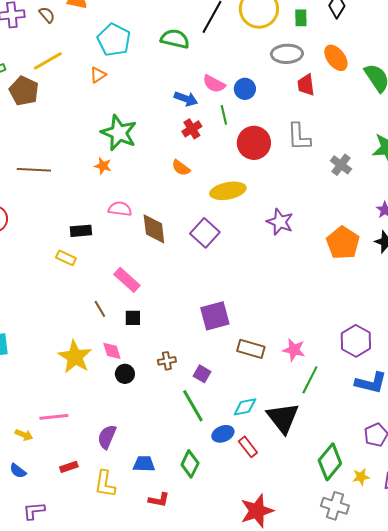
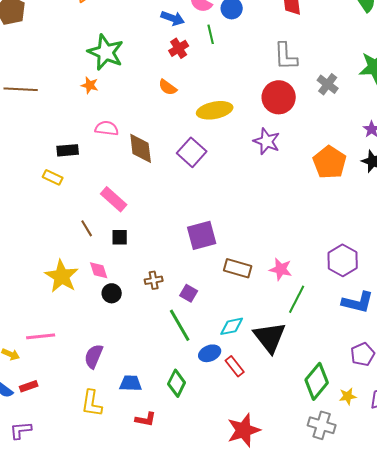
red circle: (254, 143) -> (279, 97), moved
red rectangle: (69, 467) -> (29, 386), moved

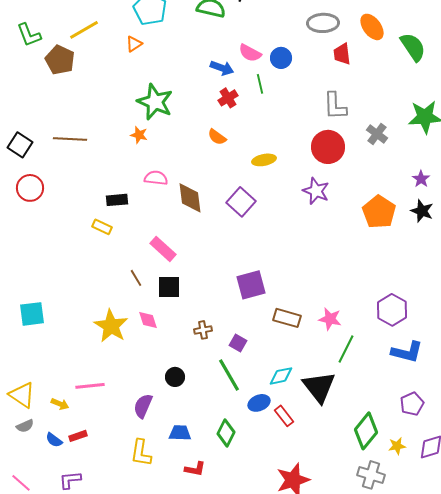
yellow ellipse: (215, 110) -> (264, 160), size x0.7
black square: (120, 237) -> (169, 287), size x1.4
black circle: (112, 293) -> (175, 377), moved

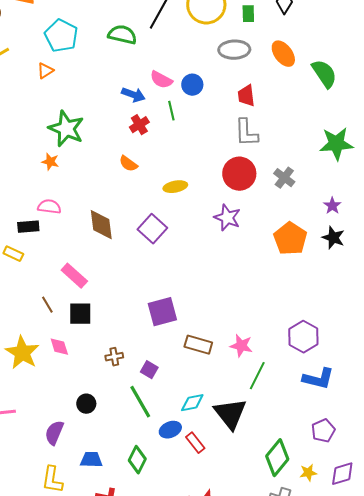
red trapezoid: (342, 54) -> (246, 96), moved
gray cross: (377, 134) -> (284, 178), moved
pink semicircle: (156, 178) -> (49, 207), moved

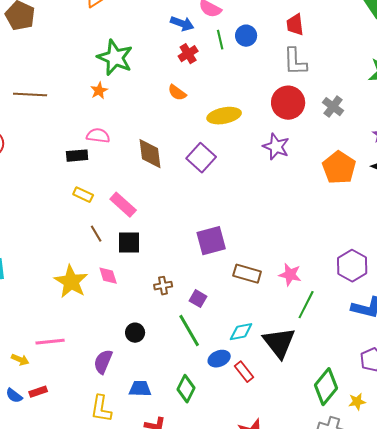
blue circle: (192, 85) -> (246, 36), moved
orange star: (50, 162) -> (99, 91), turned 30
yellow ellipse: (175, 187) -> (224, 116), size x1.4
yellow rectangle: (13, 254) -> (83, 195), moved

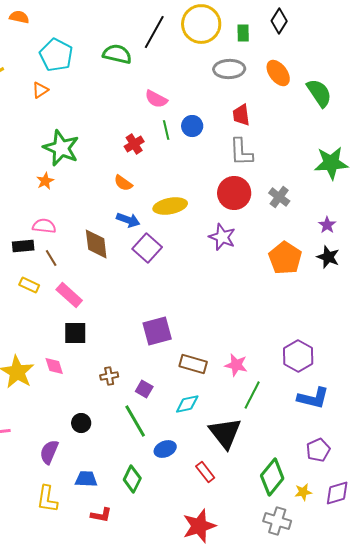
blue arrow: (182, 24) -> (128, 220), moved
brown line: (96, 234) -> (51, 258), moved
cyan diamond: (241, 332) -> (187, 404), moved
red rectangle: (244, 372) -> (205, 472), moved

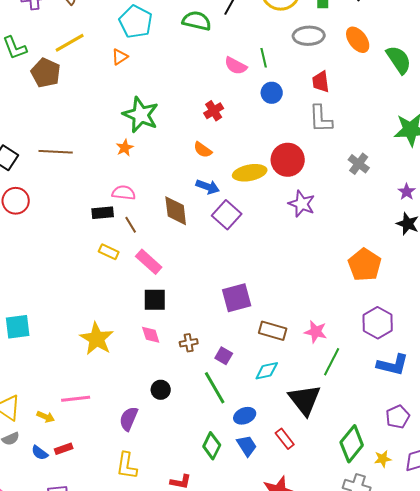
green line: (166, 130) -> (264, 58), moved
red circle: (234, 193) -> (288, 160), moved
orange pentagon: (285, 258) -> (365, 265), moved
pink diamond: (54, 366) -> (151, 335), moved
blue trapezoid: (86, 479) -> (247, 446), moved, turned 55

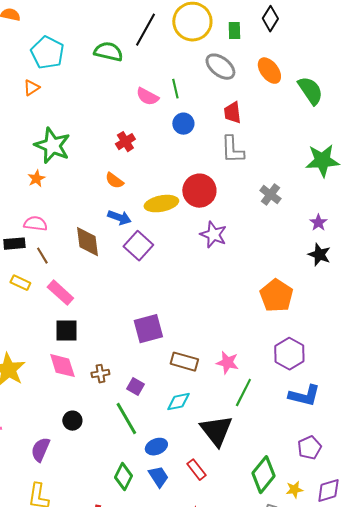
gray ellipse: (309, 36) -> (220, 67), turned 40
pink diamond: (151, 335) -> (62, 366), size x1.4

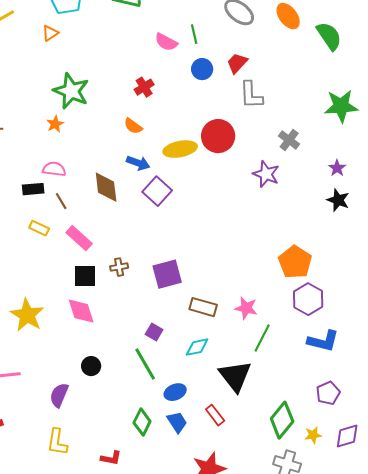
red trapezoid: (232, 113) -> (237, 63), moved, turned 50
purple star: (213, 235) -> (266, 174), moved
orange pentagon: (276, 296) -> (295, 262), moved
brown cross: (100, 374) -> (119, 267), moved

